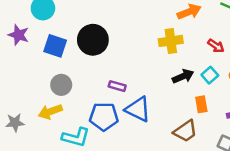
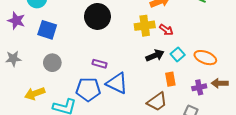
black circle: (93, 40) -> (97, 16), moved
red arrow: (216, 46) -> (166, 30), moved
yellow arrow: (50, 112) -> (35, 94), moved
gray star: (15, 123) -> (13, 59), moved

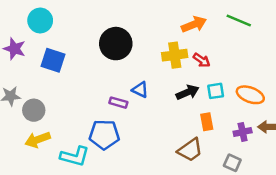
cyan square: (178, 54) -> (216, 91), turned 32
gray circle: (52, 63) -> (34, 110), moved
blue triangle: (117, 83) -> (140, 90), moved, size x0.6

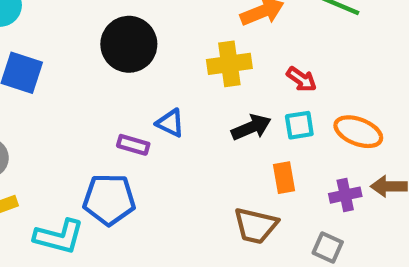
red arrow: (202, 60) -> (301, 79), moved
brown trapezoid: (190, 150) -> (256, 226), turned 48

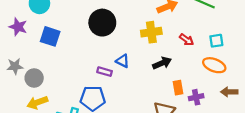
cyan square: (299, 125) -> (216, 41), moved
purple cross: (345, 195) -> (196, 97), moved

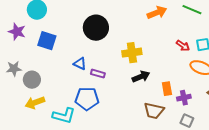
yellow cross: (151, 32) -> (132, 53), moved
red arrow: (187, 40) -> (183, 46), moved
blue triangle: (123, 61) -> (80, 64), moved
black arrow: (162, 63) -> (141, 77), moved

